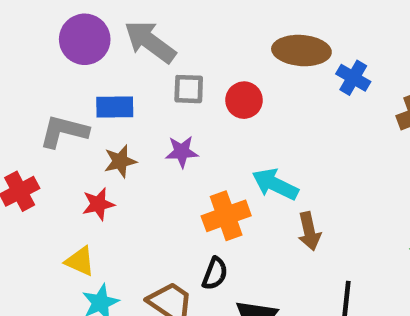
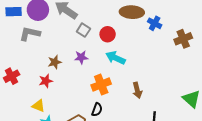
gray square: (189, 89) -> (83, 30), turned 32
blue rectangle: (115, 107) -> (14, 12), moved
gray L-shape: (64, 131) -> (30, 34), moved
cyan arrow: (275, 184) -> (116, 58), moved

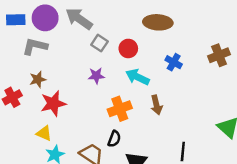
blue cross: (155, 23) -> (174, 62), moved
brown star: (55, 62) -> (38, 79), moved
red star: (46, 81) -> (53, 103), size x1.5
brown arrow: (137, 90) -> (156, 105), moved

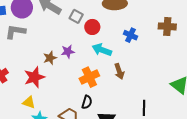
gray square: (99, 43) -> (76, 16), moved
brown cross: (219, 55) -> (167, 26), turned 30
brown star: (38, 79) -> (50, 58), moved

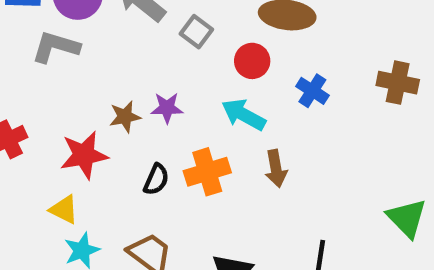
red circle: (92, 27) -> (252, 61), moved
black semicircle: (87, 102) -> (156, 179), moved

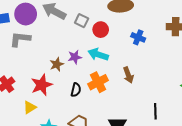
red circle: (252, 61) -> (101, 30), moved
cyan arrow: (244, 115) -> (98, 54), moved
yellow triangle: (64, 210) -> (30, 107), moved, turned -48

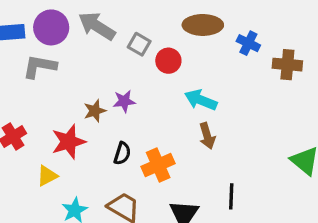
blue cross: (138, 37) -> (248, 43), moved
cyan arrow: (98, 54) -> (201, 100), moved
orange cross: (98, 82) -> (158, 165), moved
black line: (155, 111) -> (231, 196), moved

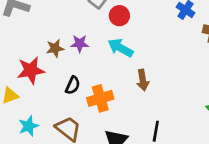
cyan arrow: (201, 100) -> (120, 48), moved

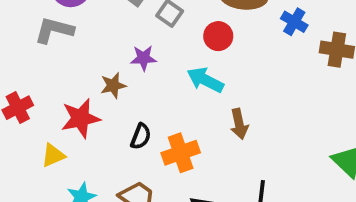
red circle: (119, 16) -> (218, 36), moved
purple star: (80, 44) -> (143, 58), moved

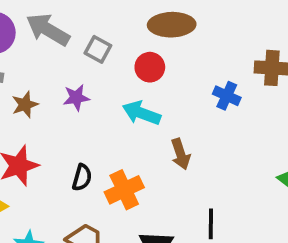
blue cross: (294, 22) -> (227, 96), moved
brown star: (113, 85) -> (25, 105), moved

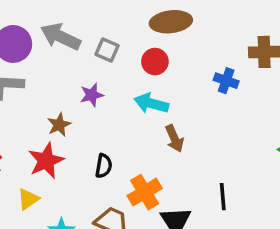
brown star: (25, 105) -> (59, 125), moved
brown arrow: (181, 154) -> (174, 139), moved
orange cross: (124, 190) -> (145, 192), moved

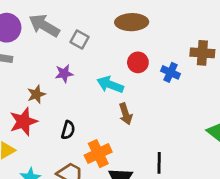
red circle: (155, 62) -> (138, 62), moved

